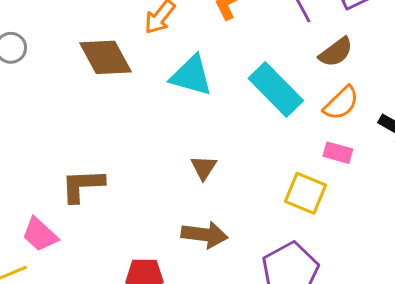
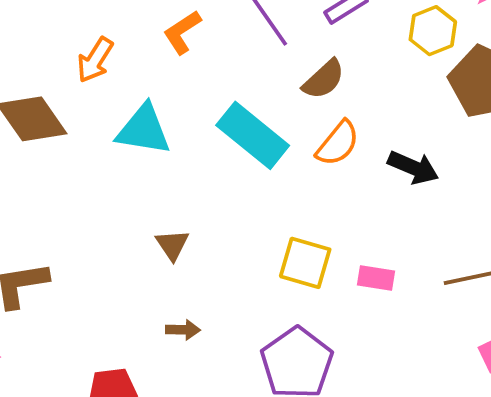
pink rectangle: (338, 153) -> (376, 278), moved
brown arrow: (205, 235) -> (183, 330), size x0.6

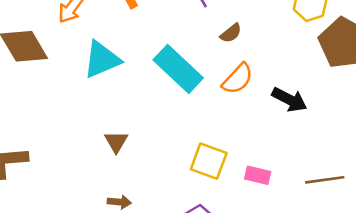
brown semicircle: (324, 79) -> (231, 33), size x0.7
cyan triangle: (144, 130) -> (102, 60), turned -36

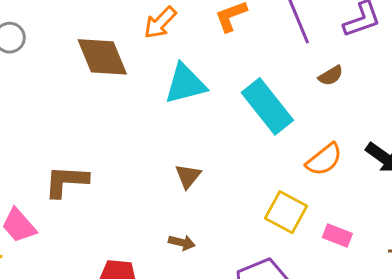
orange semicircle: (238, 79) -> (324, 160), moved

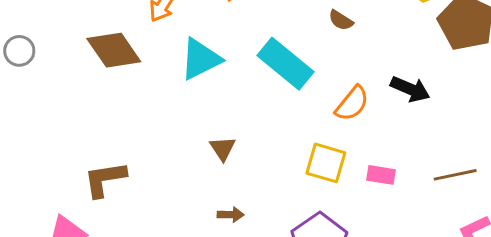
brown semicircle: (331, 76) -> (341, 20), turned 75

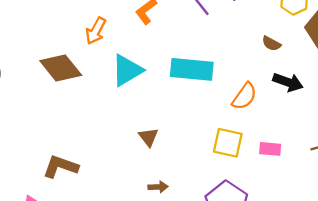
brown semicircle: (341, 20) -> (271, 44), moved
cyan rectangle: (285, 64) -> (192, 69), turned -30
brown L-shape: (105, 179) -> (61, 167), turned 32

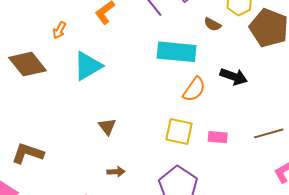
orange arrow: (96, 31) -> (59, 30), size x0.7
brown semicircle: (271, 44) -> (213, 24), moved
cyan rectangle: (192, 69) -> (177, 52), moved

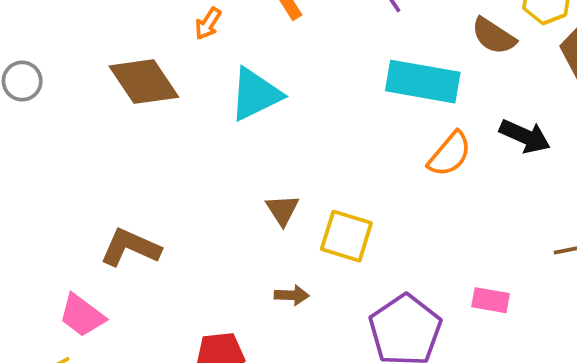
brown semicircle: (213, 24) -> (494, 36), size x1.4
yellow square: (179, 132) -> (346, 236), moved
pink rectangle: (218, 137) -> (491, 300), moved

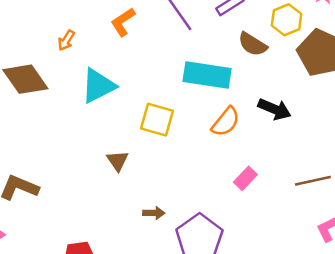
yellow square: (346, 236) -> (157, 120), moved
brown arrow: (292, 295) -> (154, 213), moved
pink rectangle: (491, 300) -> (245, 178), moved, turned -55

